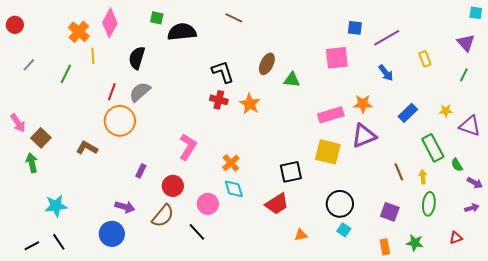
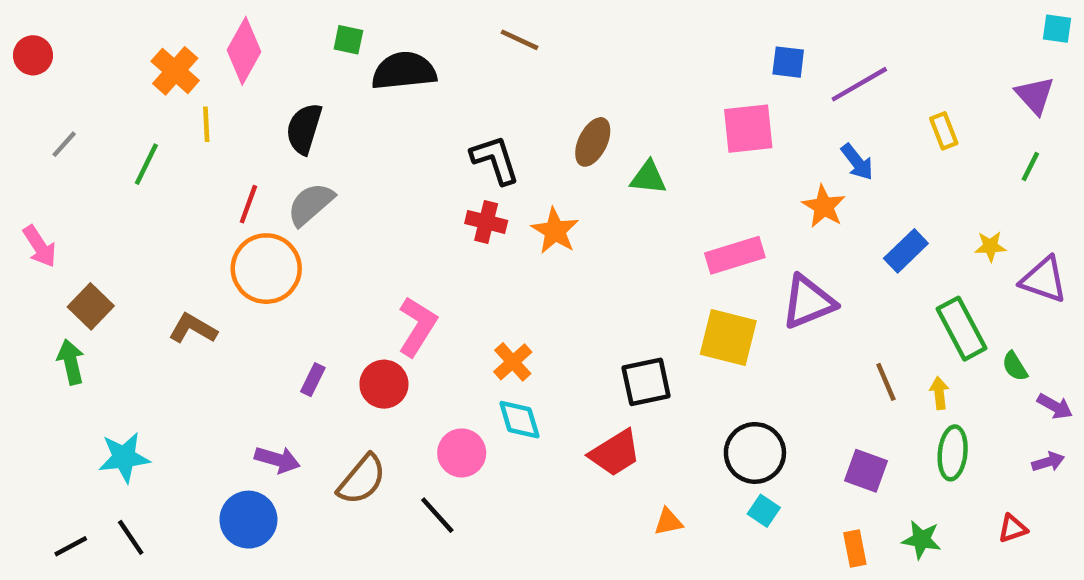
orange star: (363, 104) -> (824, 206), moved, turned 30
pink arrow: (18, 123) -> (40, 246), moved
red circle: (173, 186) -> (384, 384), moved

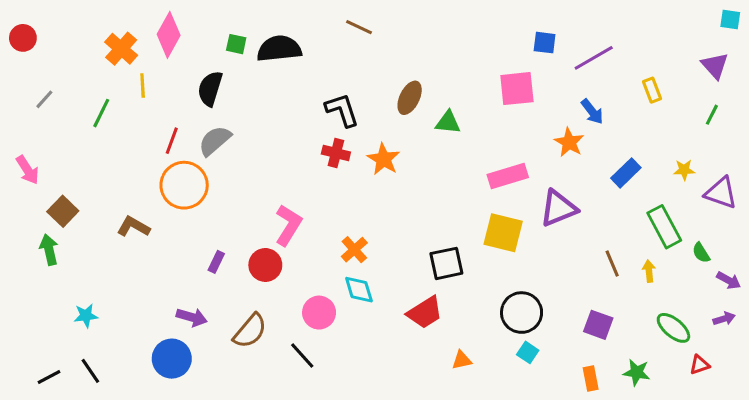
green square: (348, 40) -> (236, 44), moved
green ellipse: (953, 453) -> (673, 328), moved, turned -56
cyan star: (124, 457) -> (86, 316), size x0.7

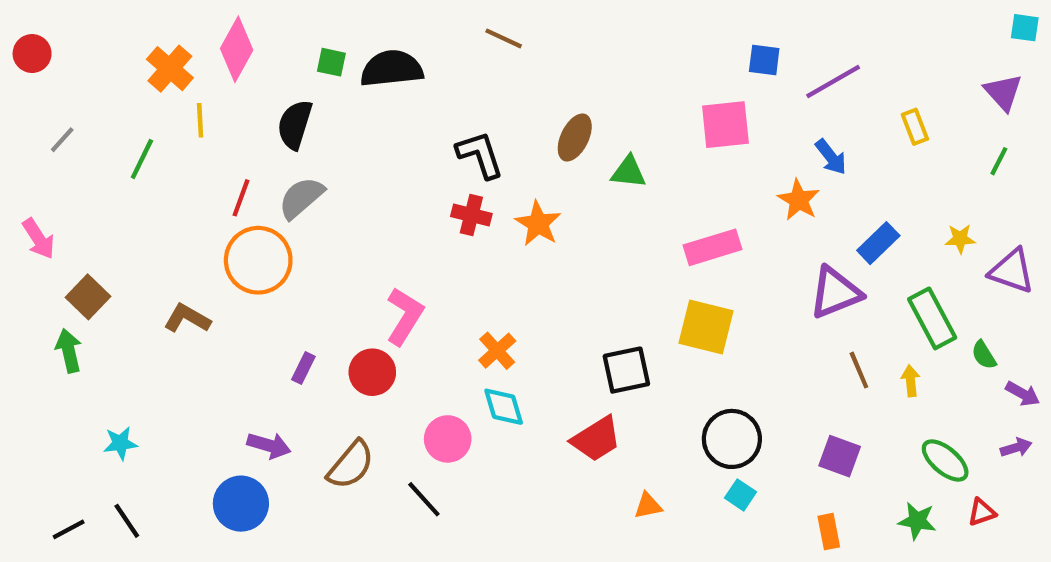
purple triangle: (558, 208) -> (835, 293), moved
green star: (637, 372) -> (917, 521), moved

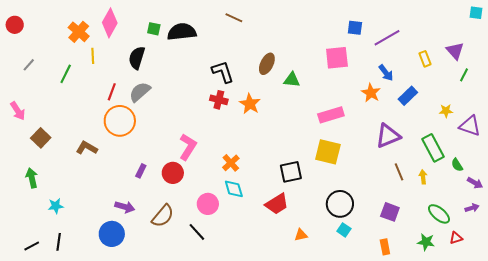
purple triangle: (1003, 92) -> (455, 51), moved
blue rectangle: (878, 243) -> (408, 96), moved
green arrow: (69, 351) -> (32, 178), moved
black line: (127, 521) -> (59, 242), turned 42

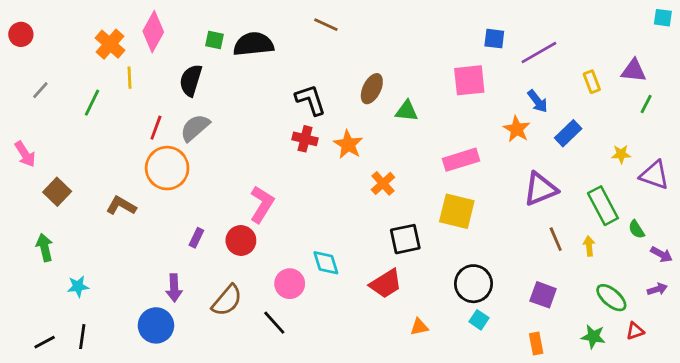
purple triangle: (455, 51) -> (634, 71), turned -42
orange cross: (231, 163) -> (383, 183), moved
purple arrow: (125, 207) -> (174, 288), turned 72

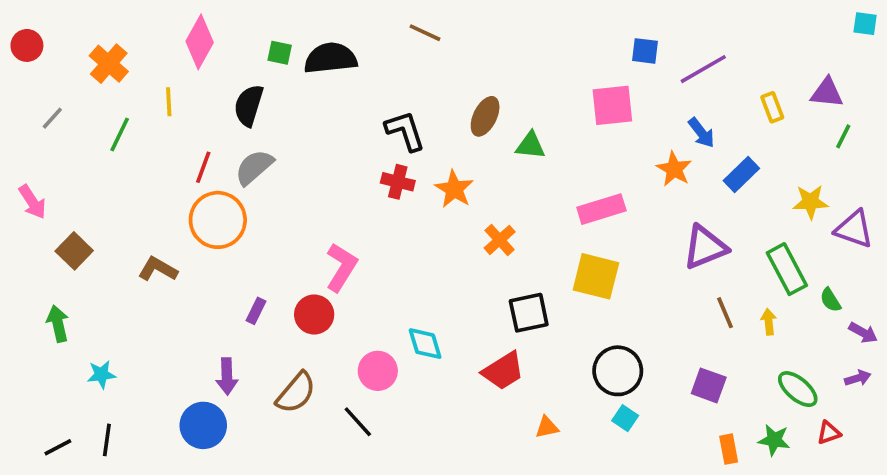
orange cross: (110, 44) -> (109, 64), moved
yellow star: (621, 154) -> (810, 202), size x1.4
orange rectangle: (536, 344) -> (729, 449), moved

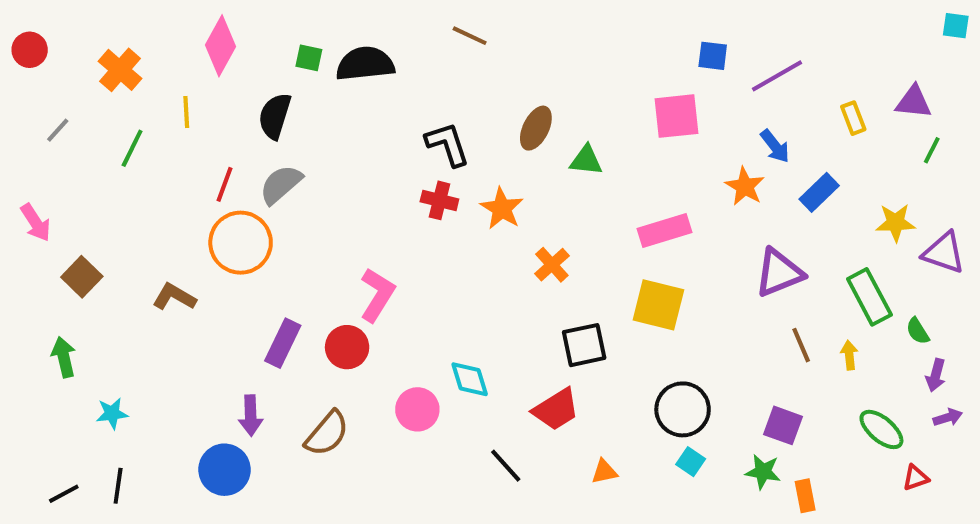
purple rectangle: (256, 311) -> (283, 343), size x1.6
purple arrow: (863, 333) -> (936, 375), moved, turned 76
black line: (358, 422) -> (506, 466), moved
green star: (774, 440) -> (763, 472), moved

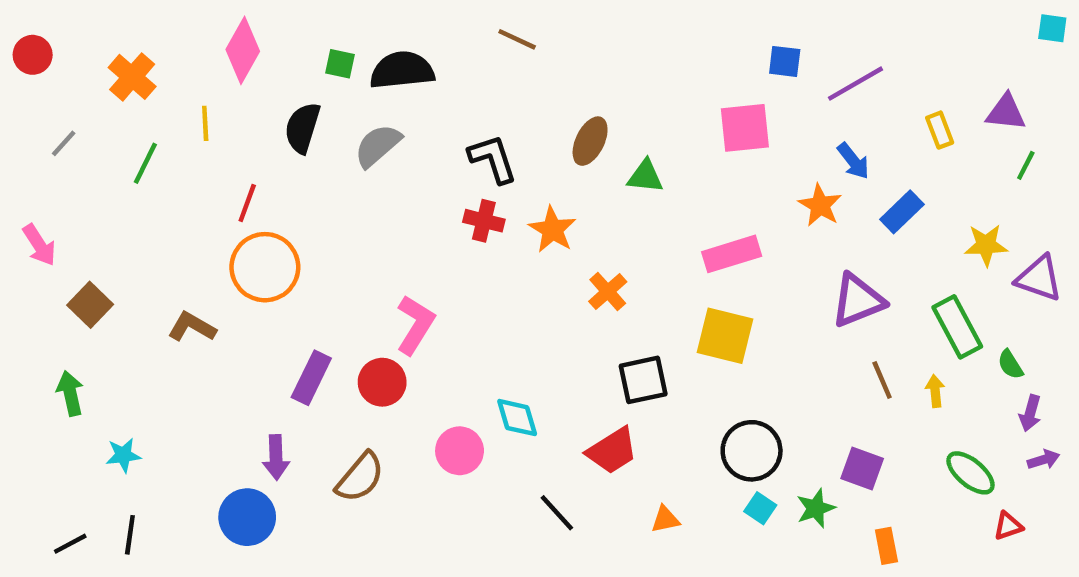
gray semicircle: (281, 184) -> (378, 146), moved
green star: (763, 472) -> (816, 508), moved, turned -30

